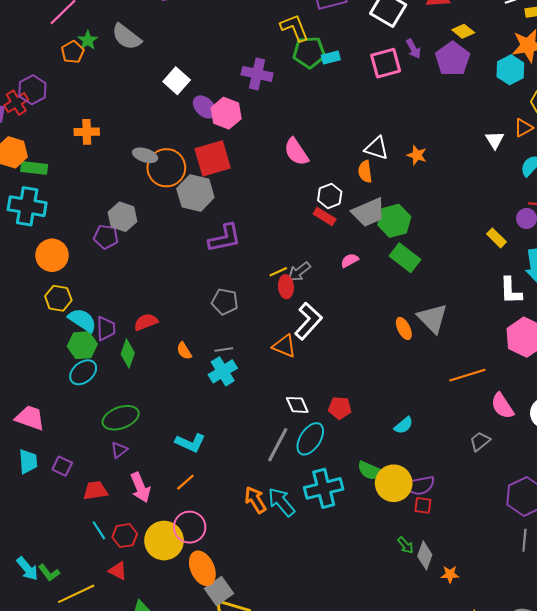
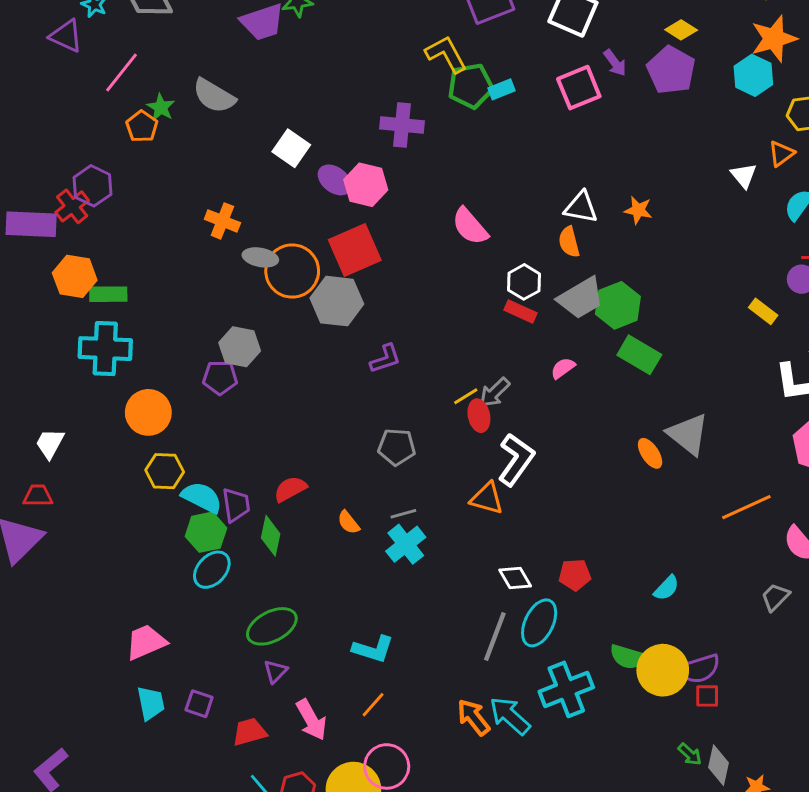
orange cross: (87, 132) -> (222, 221), moved, turned 30
purple L-shape: (225, 238) -> (385, 359), size x0.7
pink trapezoid: (30, 418) -> (146, 642), turned -36

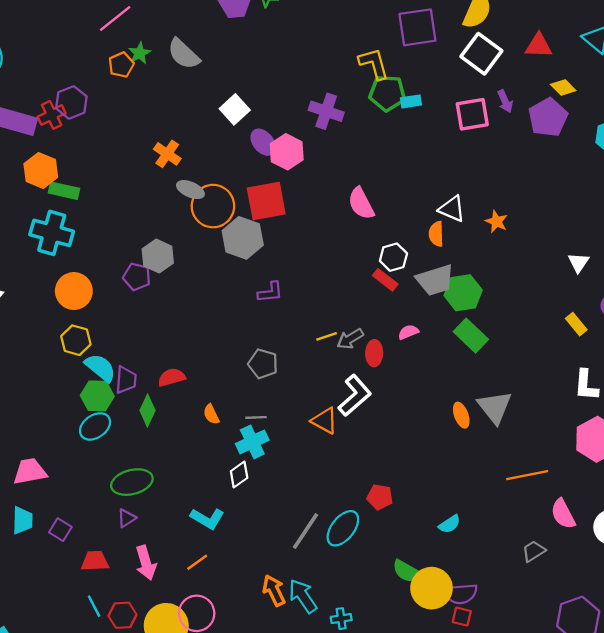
white triangle: (744, 176) -> (578, 263), moved
red ellipse: (479, 416) -> (374, 353), moved
white diamond: (515, 578) -> (239, 474), moved, turned 72
cyan cross: (566, 689) -> (341, 619), moved, size x0.5

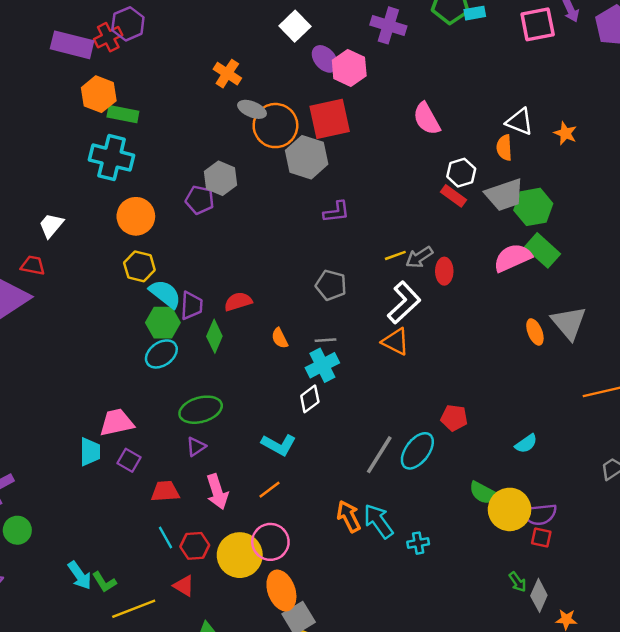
pink semicircle: (408, 332) -> (513, 258), moved, size x1.8
white L-shape: (355, 395) -> (404, 303), moved
pink trapezoid: (30, 471) -> (117, 422), moved

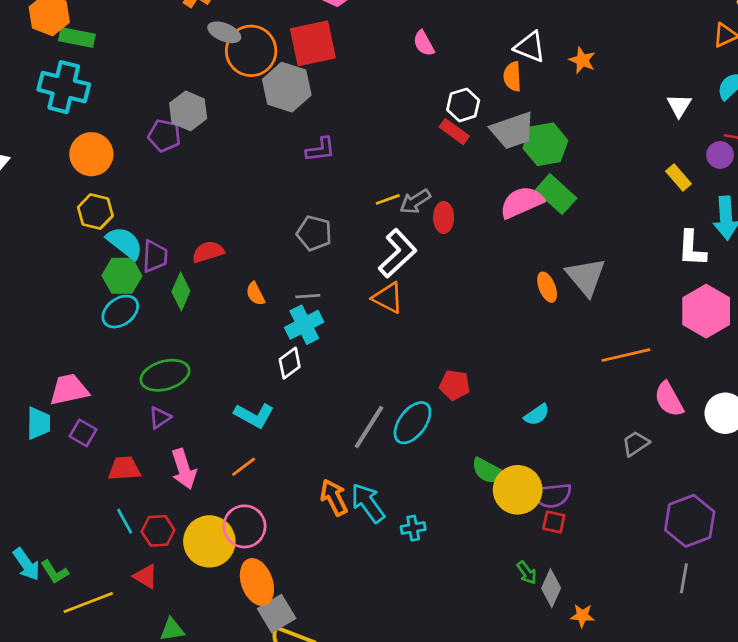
pink semicircle: (427, 119) -> (424, 43), size x0.7

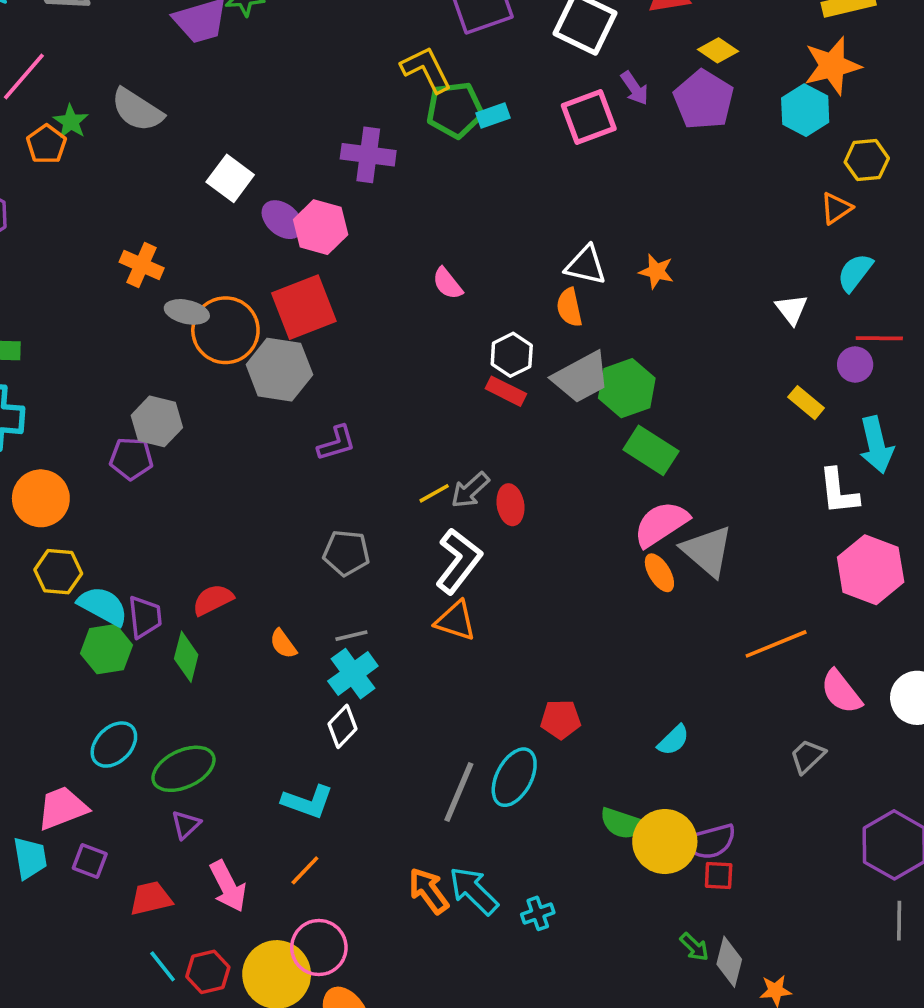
pink semicircle: (522, 202) -> (661, 524), moved
cyan ellipse: (120, 312) -> (114, 745), moved

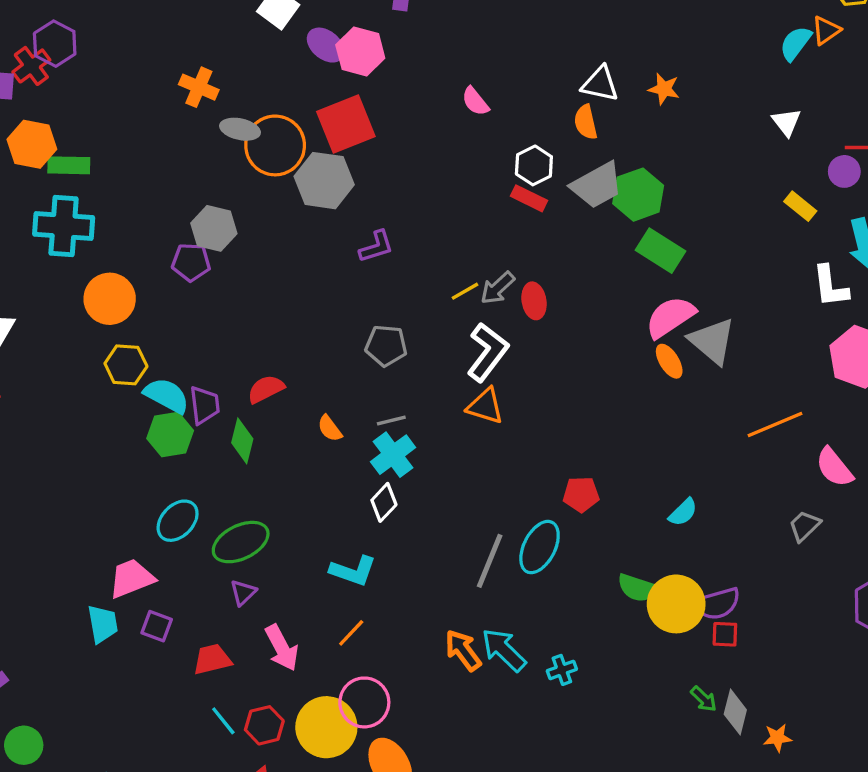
cyan semicircle: (855, 272) -> (796, 43), moved

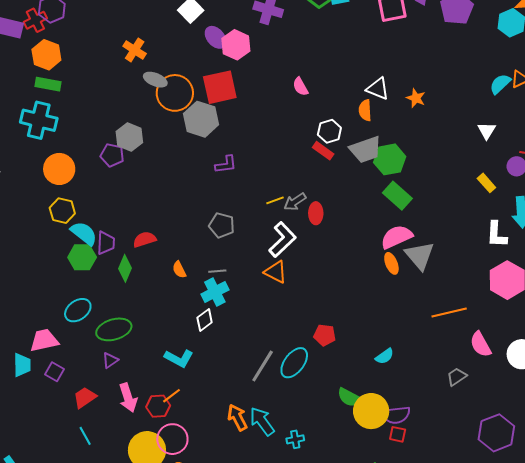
orange hexagon: (32, 144) -> (46, 55), moved
red trapezoid: (212, 659) -> (85, 398), turned -30
red hexagon: (264, 725) -> (158, 406), moved

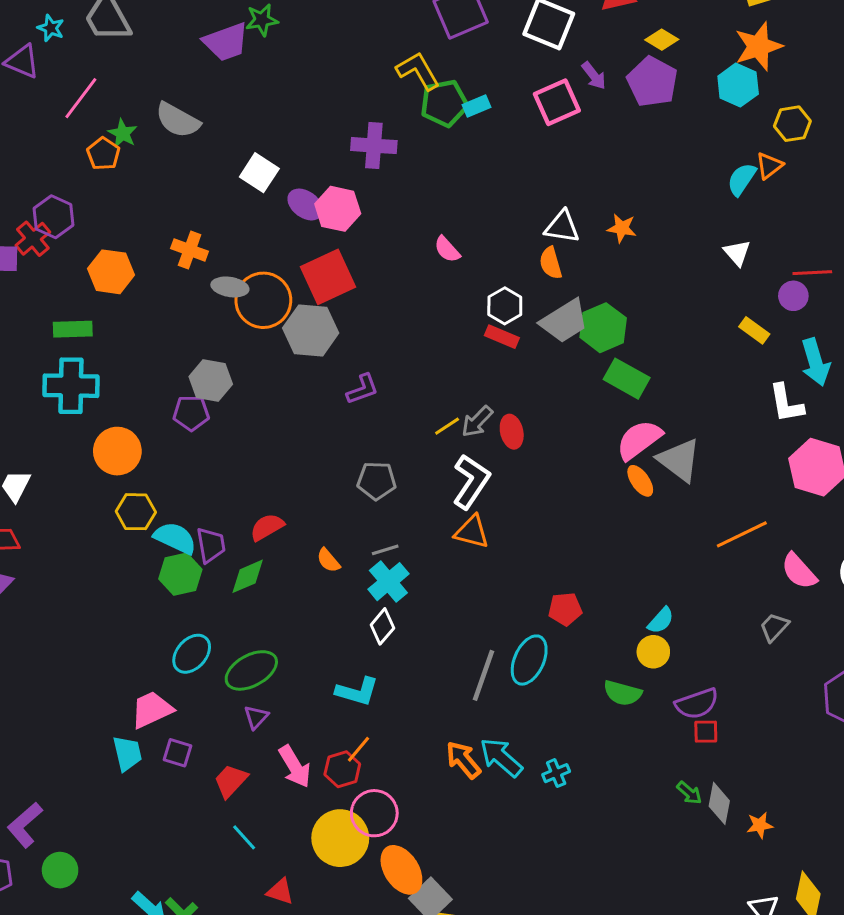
orange hexagon: (46, 55) -> (111, 272), moved
green diamond: (125, 268) -> (248, 576), turned 56
yellow circle: (371, 411) -> (653, 652), moved, size x0.6

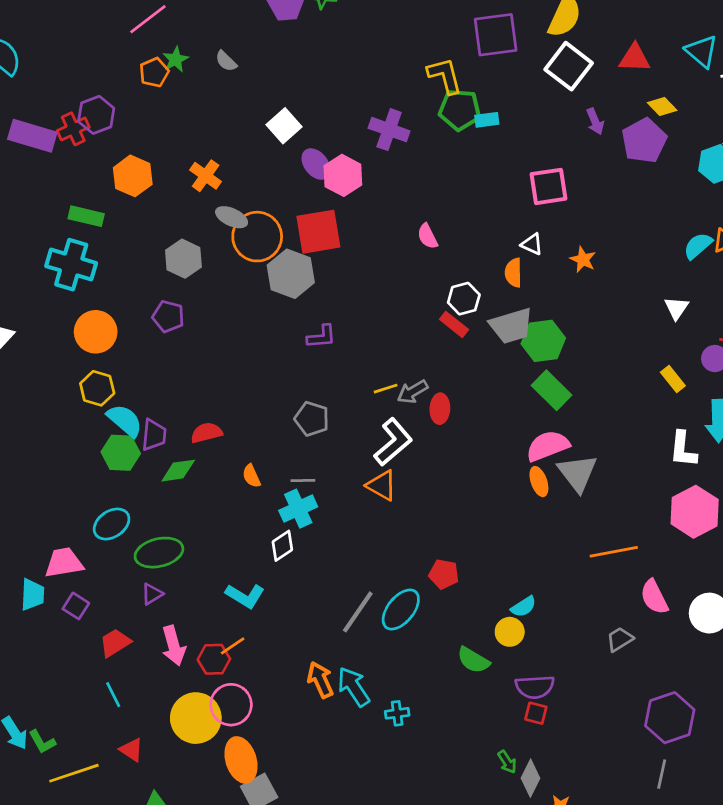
pink square: (557, 102) -> (548, 186), moved
gray semicircle: (178, 120) -> (226, 61), size x0.6
white triangle: (562, 227) -> (532, 244), size x0.7
gray hexagon: (211, 380) -> (183, 259), moved

